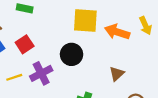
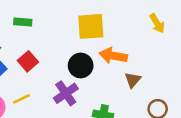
orange arrow: (117, 32) -> (113, 56), moved
purple cross: (41, 73) -> (66, 93), moved

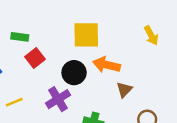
green rectangle: (23, 22) -> (20, 37), moved
red square: (28, 61) -> (35, 58), moved

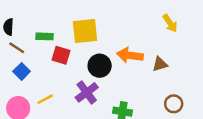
yellow square: (86, 35) -> (85, 31), moved
red square: (35, 58) -> (61, 55), turned -30
brown triangle: (124, 90) -> (160, 64), moved, turned 35

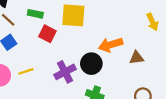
orange arrow: (130, 55) -> (111, 45), turned -35
black circle: (100, 66) -> (91, 64), moved

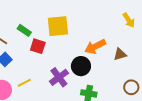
green rectangle: (35, 14) -> (24, 30), turned 32

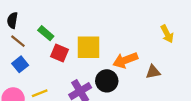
yellow square: (58, 26) -> (88, 47), moved

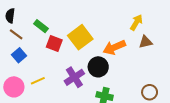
yellow arrow: (167, 34) -> (136, 22), moved, turned -119
yellow square: (88, 47) -> (80, 37), turned -35
brown triangle: (153, 72) -> (146, 42), moved

